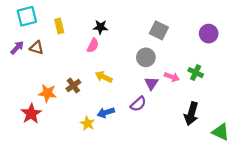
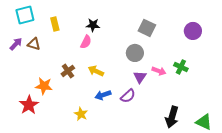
brown cross: (73, 86) -> (68, 71), moved
blue arrow: (106, 113) -> (103, 95), moved
black arrow: (191, 114) -> (172, 117), moved

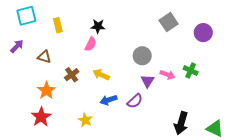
gray square: (147, 28) -> (169, 22), moved, turned 30
brown triangle: (34, 44) -> (44, 57), moved
orange star: (44, 86) -> (46, 91), turned 30
red star: (29, 105) -> (41, 117), moved

